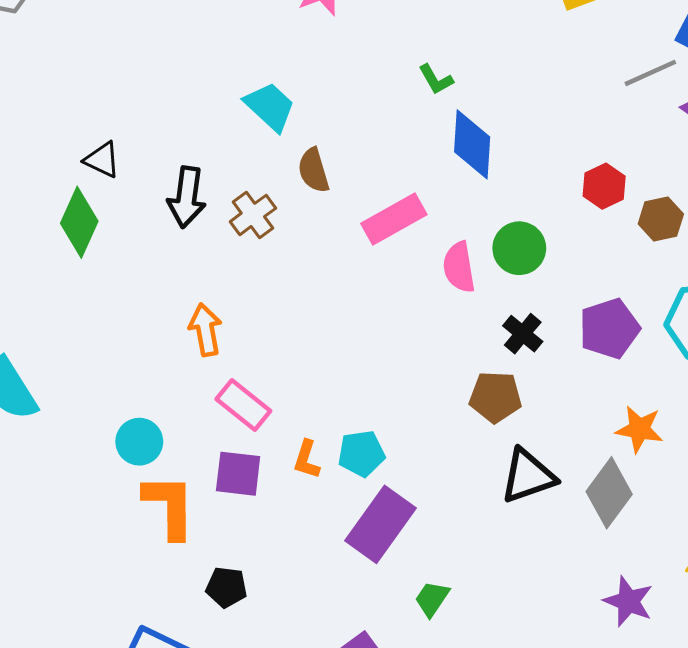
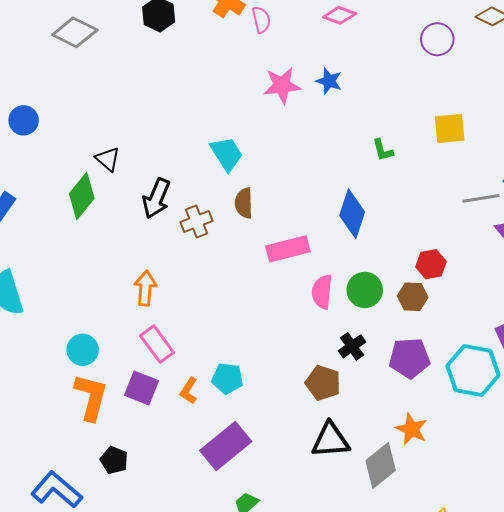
green L-shape: (436, 79) -> (383, 150), moved
brown hexagon: (661, 219) -> (413, 297), moved
cyan pentagon: (361, 454) -> (227, 378), moved

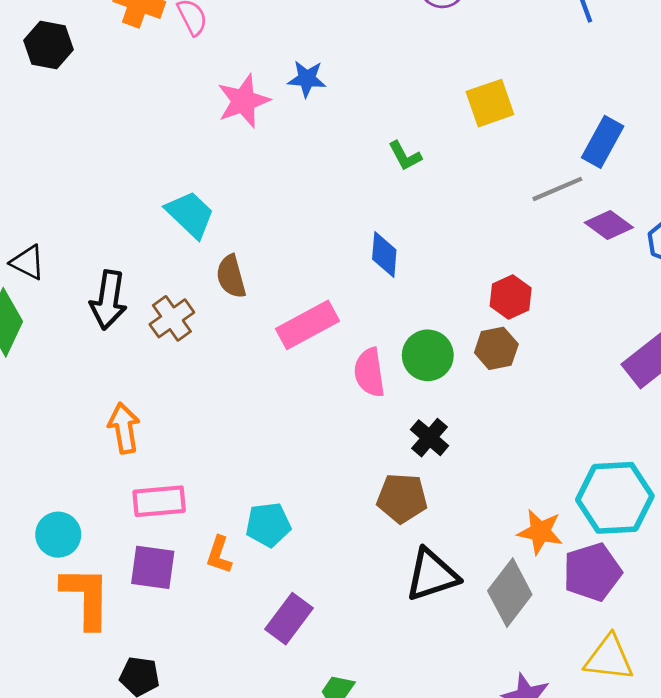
blue diamond: (352, 214) -> (384, 254), size x0.7
pink rectangle: (157, 344) -> (159, 501), turned -45
purple pentagon: (410, 358) -> (592, 572), moved
cyan hexagon: (473, 371) -> (615, 498), moved
purple rectangle: (226, 446) -> (289, 619), size x0.7

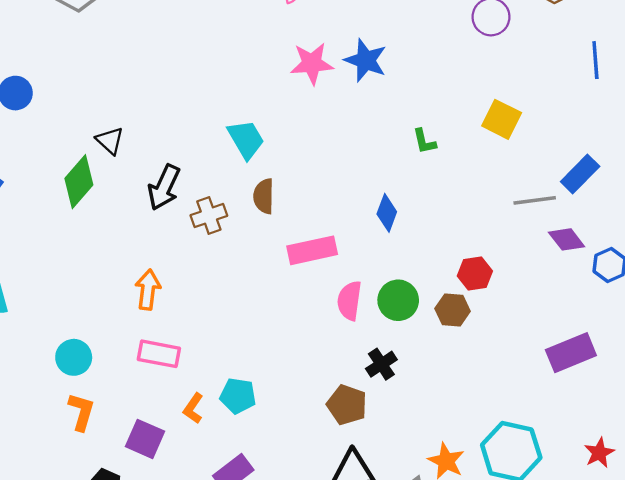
blue star: (307, 79) -> (366, 60), size x1.4
yellow square: (490, 103) -> (502, 119), turned 30
purple square: (153, 567) -> (145, 439), moved
orange L-shape: (86, 597) -> (81, 412), size x0.7

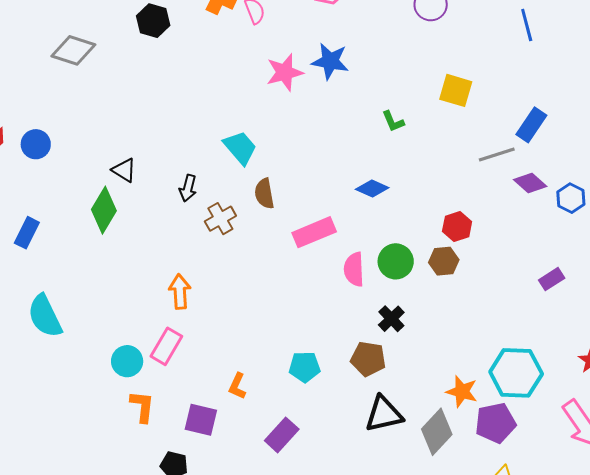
black arrow: (164, 187) -> (188, 188), moved, size x0.7
blue diamond: (387, 213) -> (372, 188), turned -76
purple rectangle: (571, 353) -> (552, 279), size x0.6
pink rectangle: (159, 354) -> (166, 346), moved, turned -60
cyan pentagon: (238, 396) -> (305, 367), moved

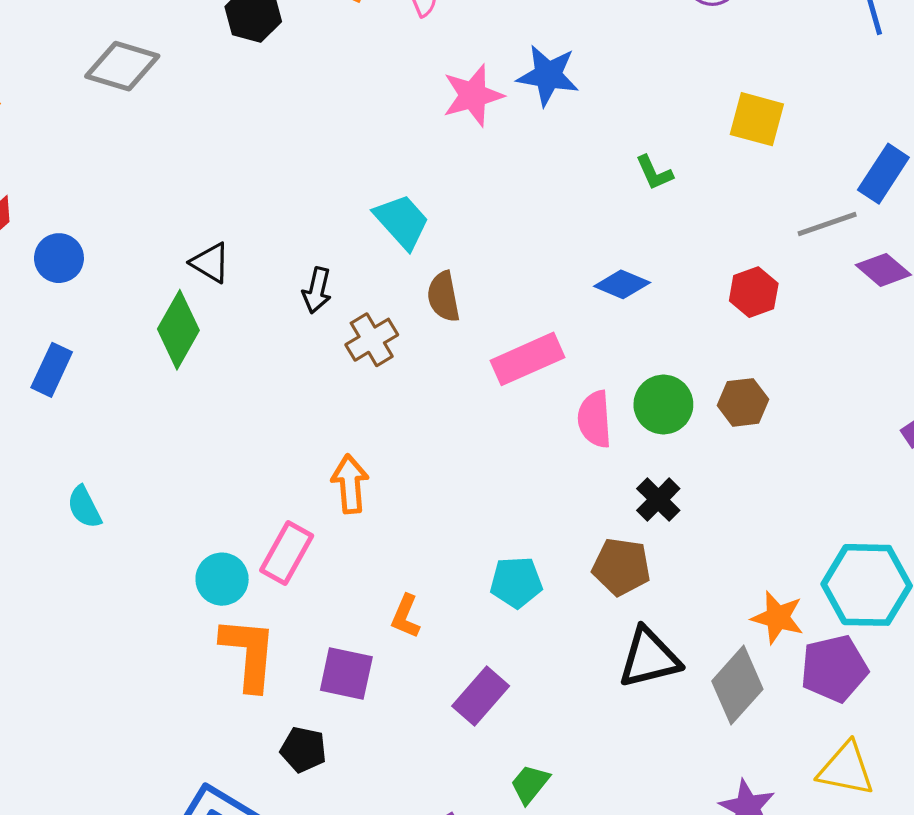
blue circle: (36, 144) -> (59, 258), moved
red hexagon: (457, 226) -> (754, 292), moved
orange arrow: (180, 292) -> (350, 484), moved
cyan semicircle: (45, 316) -> (84, 507), size x0.6
orange L-shape: (142, 407) -> (249, 654), size x1.4

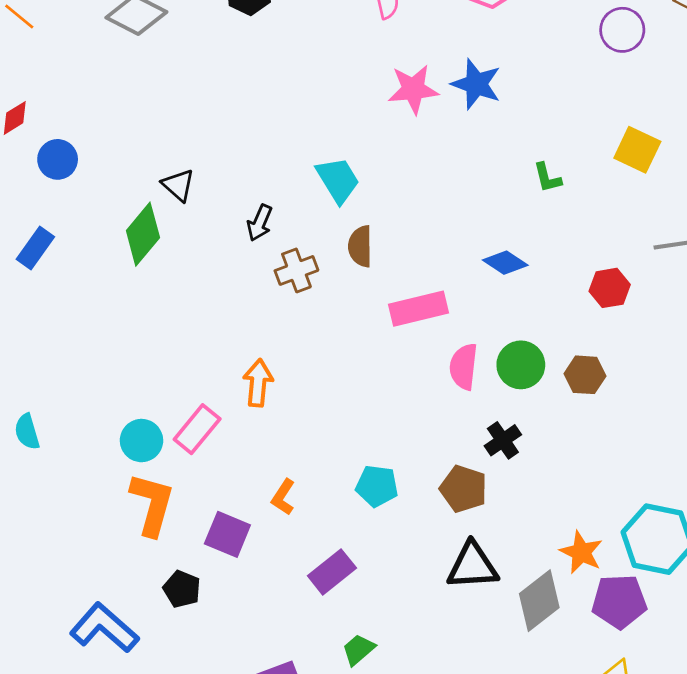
cyan semicircle: (84, 507) -> (27, 432), moved

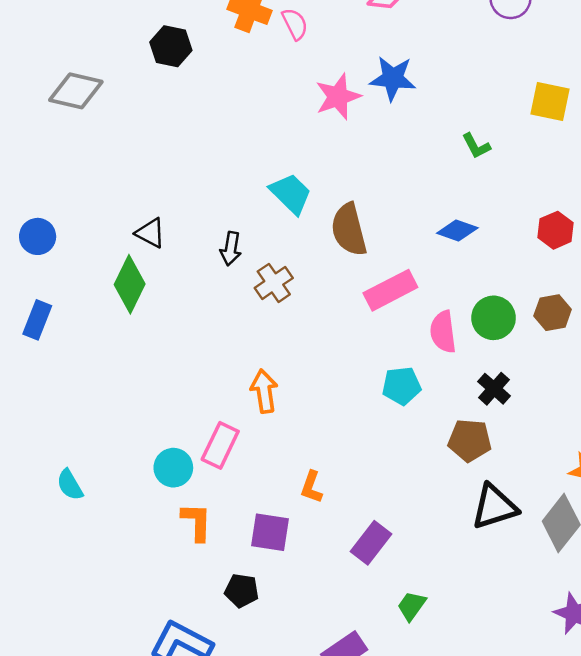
brown semicircle: (360, 246) -> (349, 230), moved, size x1.4
cyan pentagon: (377, 486) -> (402, 386), moved
orange L-shape: (152, 504) -> (197, 522), size x0.7

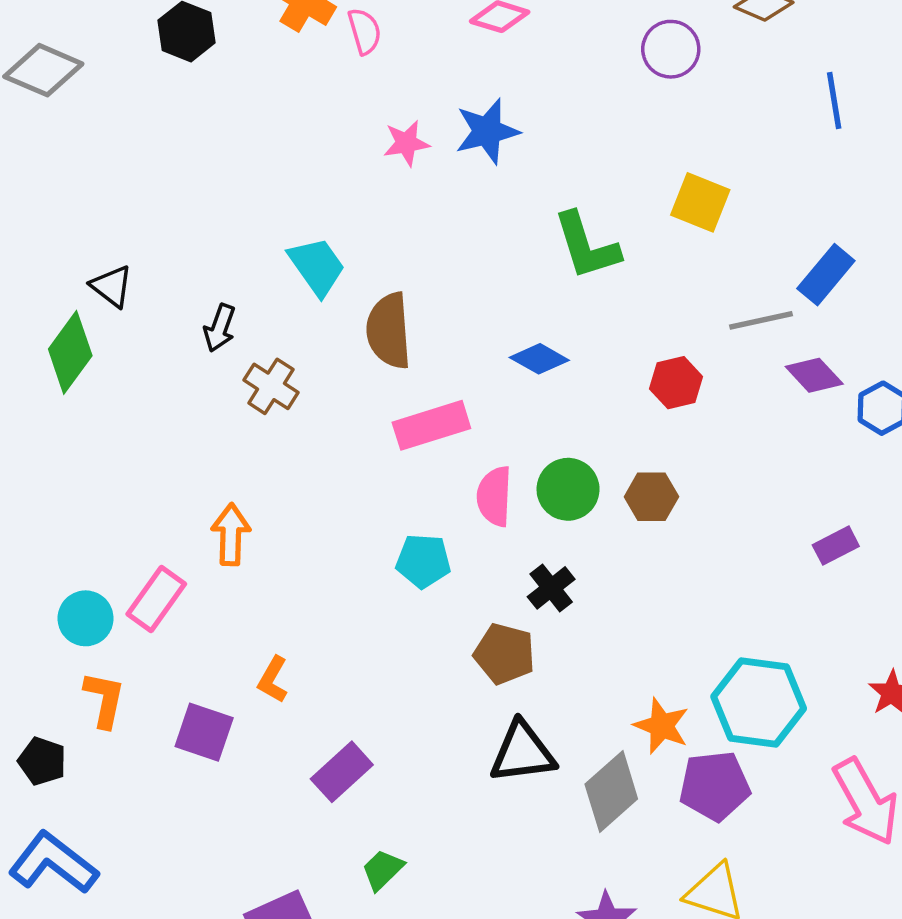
blue star: (393, 78) -> (487, 131), turned -30
pink star: (338, 97) -> (406, 143), size x0.7
green L-shape: (476, 146) -> (586, 246), size x1.8
brown cross: (274, 283) -> (271, 386), turned -33
black pentagon: (242, 591) -> (42, 761), moved

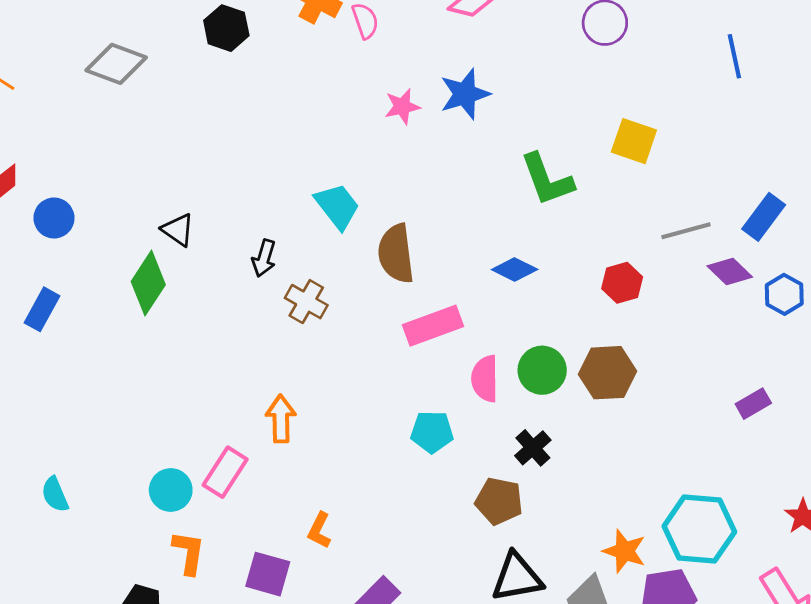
blue rectangle: (826, 275) -> (764, 217), moved
brown hexagon: (651, 497) -> (608, 373), size x1.4

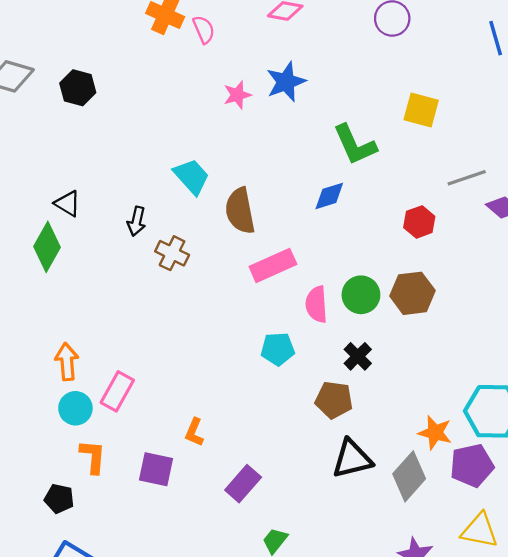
black hexagon: (226, 28) -> (78, 88), moved
blue diamond: (515, 270) -> (329, 196), moved, turned -40
orange arrow: (281, 419) -> (67, 362), moved

